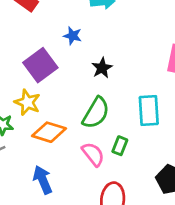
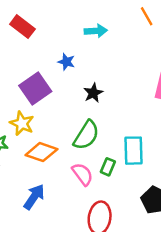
cyan rectangle: (149, 110) -> (134, 151), moved
blue arrow: (43, 180) -> (34, 197), turned 56

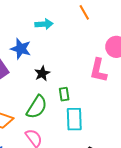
blue star: (66, 62) -> (21, 49), size x1.5
green rectangle: (108, 167) -> (64, 94), moved, turned -32

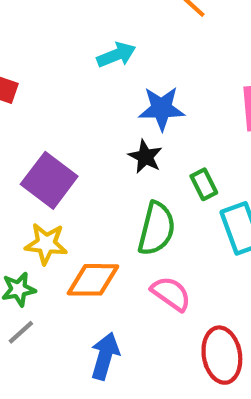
blue star: (21, 49) -> (162, 109), moved

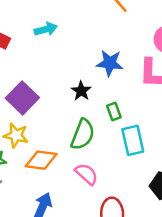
cyan arrow: (116, 55) -> (46, 29), moved
blue star: (162, 109) -> (110, 63), moved

